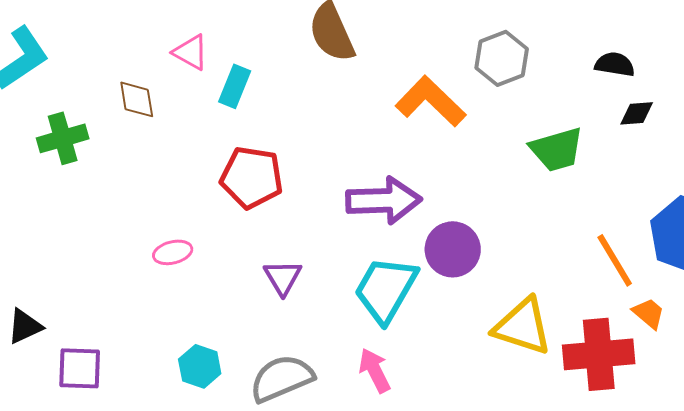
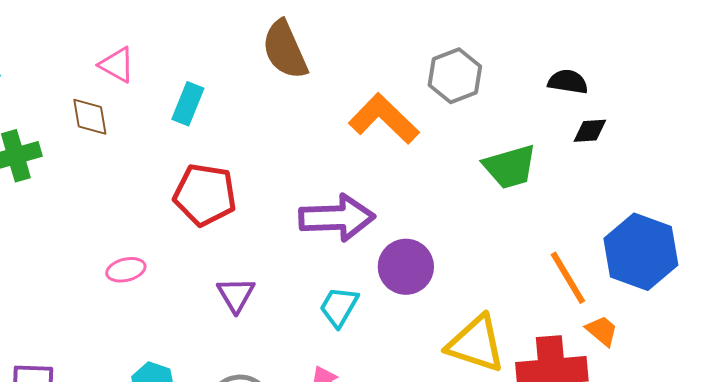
pink triangle: (191, 52) -> (117, 65), moved
cyan trapezoid: (386, 289) -> (339, 307), size x0.6

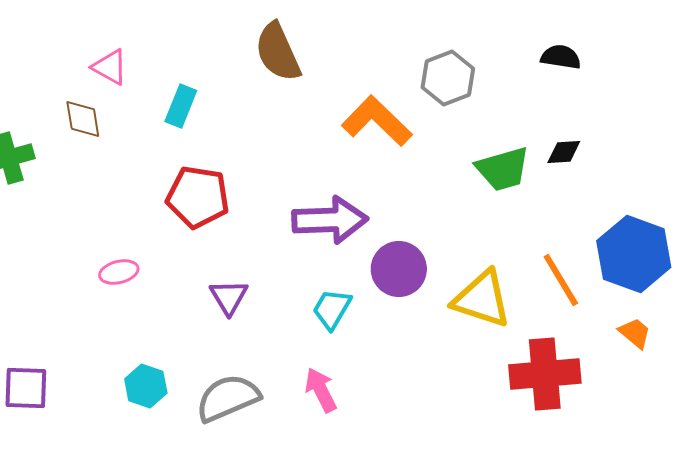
black semicircle: (568, 82) -> (561, 57), moved
black diamond: (590, 131) -> (564, 152), moved
orange trapezoid: (602, 331) -> (635, 333), moved
yellow triangle: (476, 344) -> (482, 299), moved

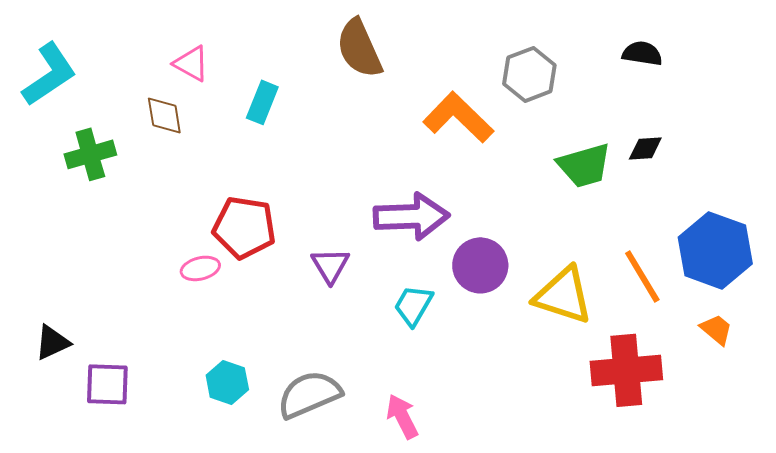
red pentagon: (198, 197) -> (244, 227), moved
purple triangle: (229, 297) -> (330, 265), moved
pink arrow: (321, 390) -> (402, 416), moved

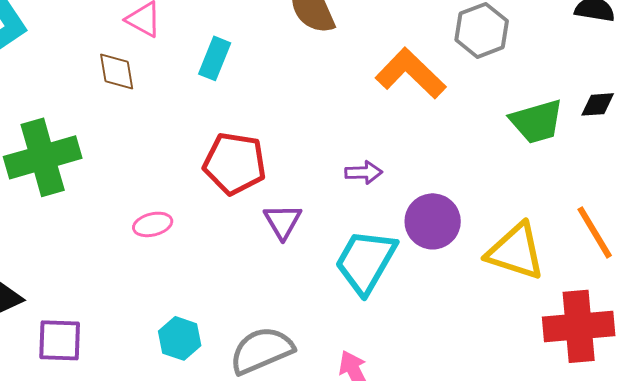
green cross: (90, 154) -> (43, 157), moved, size x1.5
purple arrow: (411, 216) -> (364, 172), size x0.5
red pentagon: (244, 227) -> (235, 163), moved
cyan trapezoid: (413, 305) -> (366, 261), size x1.6

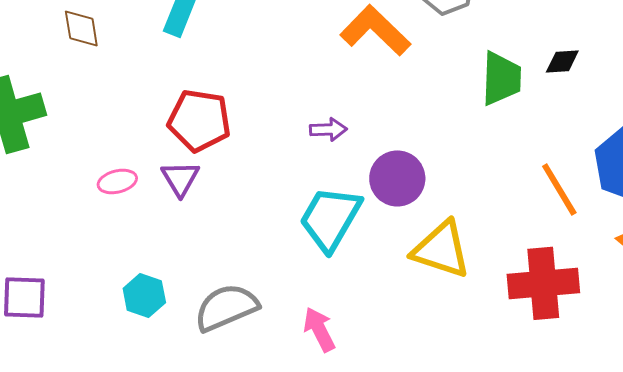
green trapezoid: (537, 121) -> (501, 78), turned -72
purple triangle: (283, 221) -> (180, 178), moved
yellow triangle: (516, 251) -> (441, 249), moved

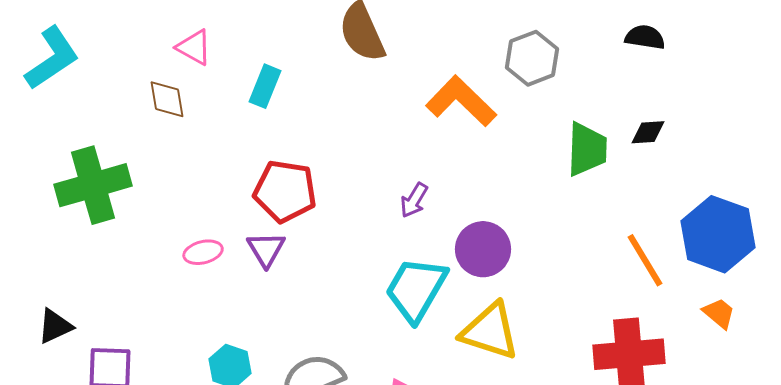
purple arrow: (328, 129) -> (414, 200), turned 123
yellow triangle: (441, 249) -> (490, 331), moved

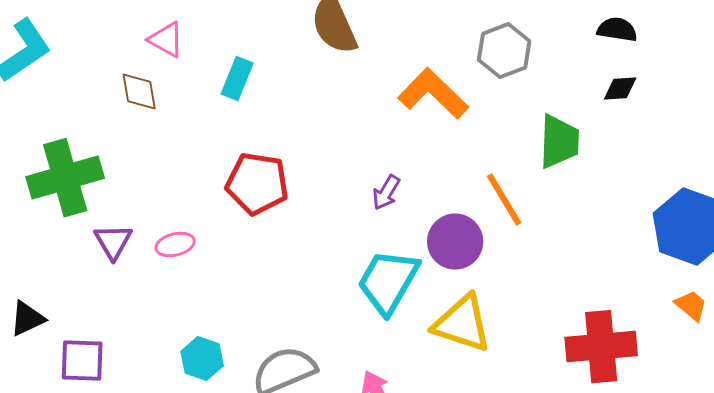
black diamond: (648, 132) -> (620, 89), moved
purple triangle: (266, 249) -> (113, 242), moved
orange line: (645, 260) -> (504, 200), moved

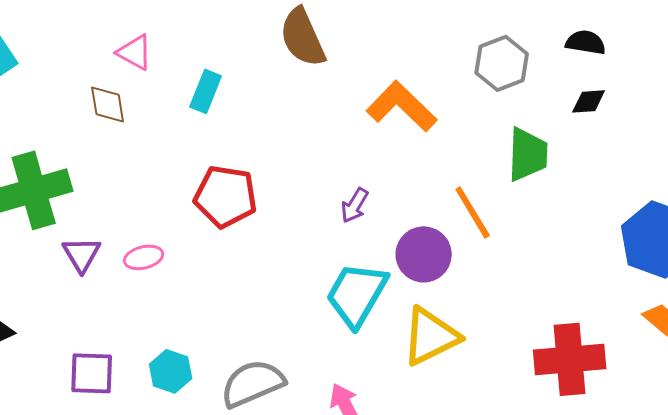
gray hexagon: (504, 51) -> (502, 63), moved
yellow triangle: (462, 324) -> (431, 336), turned -44
purple square: (82, 361) -> (92, 373), moved

